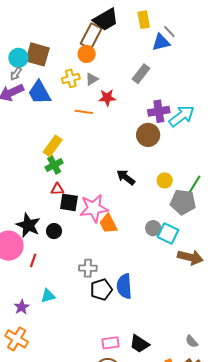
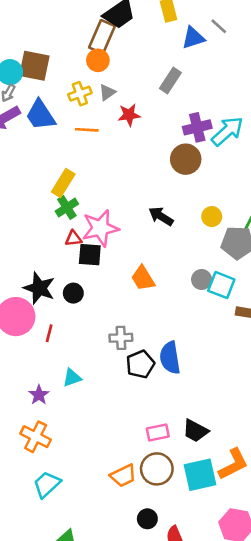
gray line: (169, 32) -> (219, 26), moved
orange line: (84, 112) -> (87, 130), moved
pink star: (94, 208) -> (100, 228), moved

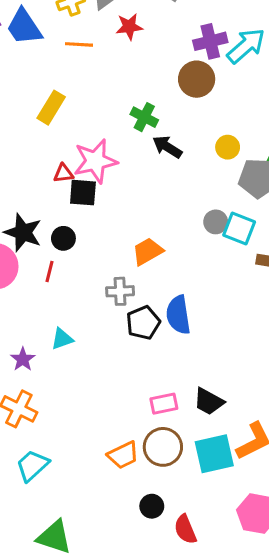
green cross: (67, 208) -> (144, 117), moved, turned -30
orange trapezoid: (143, 278) -> (148, 251), moved, turned 92
red line: (49, 333) -> (50, 271), moved

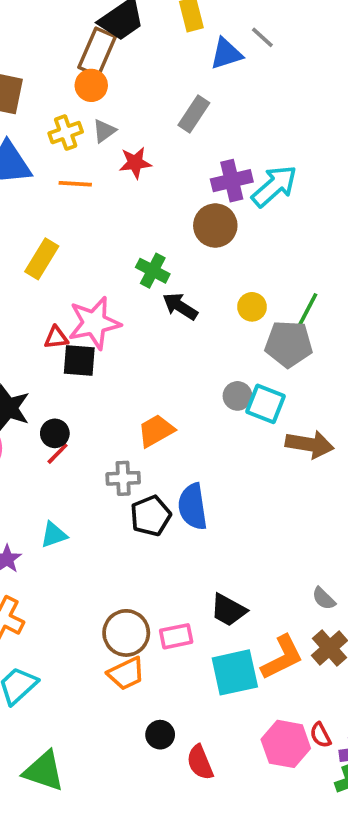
black circle: (63, 238) -> (55, 433), moved
red line: (50, 271) -> (58, 454), moved, turned 30
pink rectangle: (164, 404) -> (176, 636), moved
brown circle: (163, 447) -> (126, 633), moved

